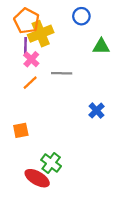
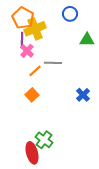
orange line: (30, 83) -> (35, 71), moved
orange square: (21, 130) -> (32, 95), moved, turned -32
red ellipse: (37, 178) -> (32, 153), turned 45

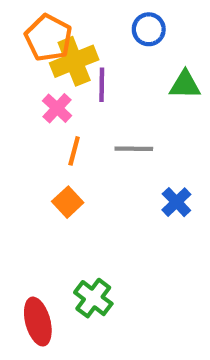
purple line: (22, 40) -> (102, 85), moved
gray line: (53, 63) -> (134, 149), moved
orange line: (35, 71) -> (74, 151), turned -32
red ellipse: (32, 153) -> (38, 322), moved

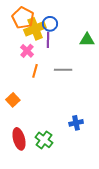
blue circle: (149, 29) -> (50, 24), moved
orange square: (68, 202) -> (13, 100), moved
blue cross: (176, 202) -> (76, 123), moved, turned 32
red ellipse: (38, 322) -> (19, 139), moved

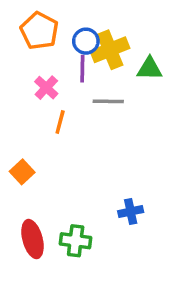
yellow cross: (35, 29) -> (110, 50), moved
gray line: (63, 70) -> (108, 101), moved
green cross: (44, 140) -> (76, 241), turned -30

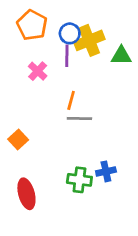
gray line: (108, 101) -> (79, 118), moved
orange line: (60, 122) -> (71, 100), moved
green cross: (76, 241) -> (79, 180), moved

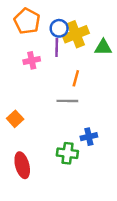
pink cross: (38, 71) -> (32, 60), turned 35
orange line: (71, 100) -> (76, 78), moved
blue cross: (106, 171) -> (89, 137), moved

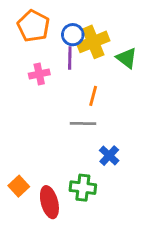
green triangle: (103, 47) -> (127, 58), turned 36
orange square: (15, 119) -> (19, 186), moved
blue cross: (89, 137) -> (109, 156), moved, turned -35
red ellipse: (22, 165) -> (49, 202), moved

